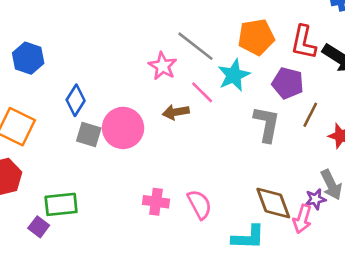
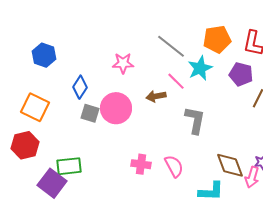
pink star: (163, 66) -> (123, 63), moved, turned -30
gray L-shape: (267, 124) -> (195, 120), moved
purple square: (39, 227) -> (52, 183), size x1.8

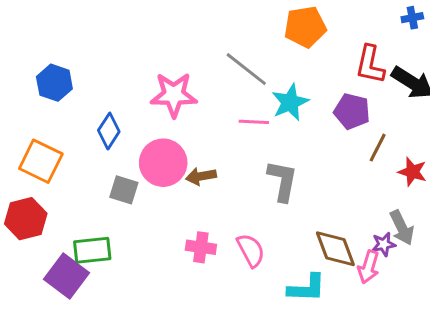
orange pentagon: (217, 39) -> (305, 27), moved
pink star: (123, 63) -> (174, 95), size x1.4
pink line: (176, 81) -> (254, 122), turned -42
brown arrow: (156, 96) -> (201, 176), moved
gray square: (90, 113) -> (124, 190), moved

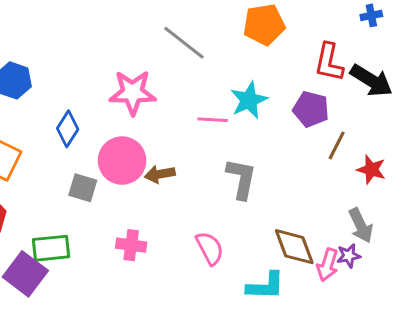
gray line: (246, 69) -> (184, 43), moved
purple star: (384, 244) -> (349, 256), moved
pink cross: (201, 247) -> (131, 245), moved

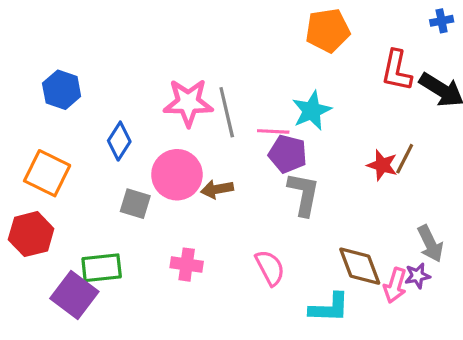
gray line: (184, 43) -> (227, 112), moved, turned 39
purple pentagon: (311, 109) -> (288, 154), moved
red star: (371, 170) -> (382, 165), moved

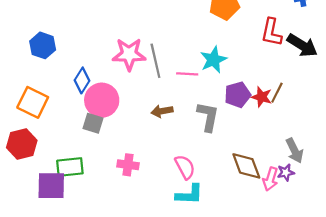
purple pentagon: (288, 154) -> (238, 95), moved, turned -30
pink circle: (177, 175) -> (102, 100), moved
brown arrow: (217, 189) -> (162, 111), moved
purple square: (74, 295) -> (51, 186), turned -36
cyan L-shape: (329, 308) -> (189, 194), moved

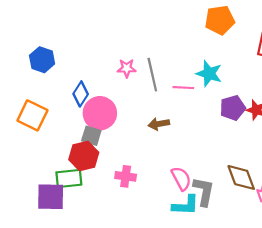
pink star: (129, 54) -> (127, 68), size x0.6
cyan star: (213, 60) -> (209, 74), turned -30
gray L-shape: (208, 117) -> (204, 191), moved
red hexagon: (22, 144) -> (84, 156), moved

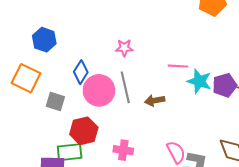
cyan star: (209, 74) -> (199, 81), moved
gray line: (152, 75) -> (125, 87), moved
orange square: (32, 115) -> (26, 78), moved
gray square: (91, 136) -> (55, 101), moved

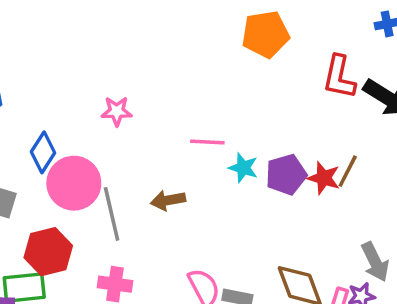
cyan star: (199, 81) -> (243, 168), size x0.7
gray line: (125, 87) -> (112, 214), moved

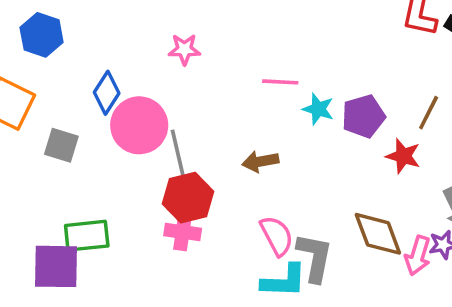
red star: (324, 178) -> (403, 156), moved
brown arrow: (168, 200) -> (260, 161), moved
red hexagon: (48, 252) -> (188, 198), moved

